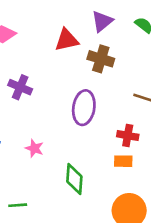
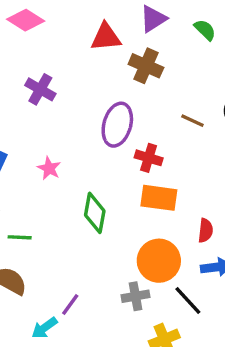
red cross: (128, 136) -> (149, 158), moved
orange rectangle: (123, 161) -> (159, 198), size x1.5

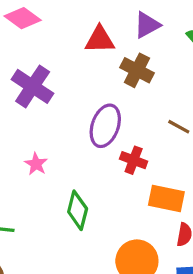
purple cross: (40, 89) -> (33, 86), size x1.4
orange rectangle: (159, 198) -> (166, 198), moved

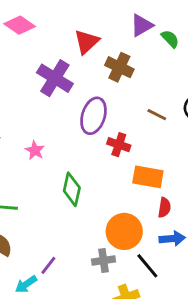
purple triangle: (147, 25) -> (142, 25), moved
red triangle: (100, 40) -> (87, 42), turned -40
purple cross: (33, 86) -> (55, 78), moved

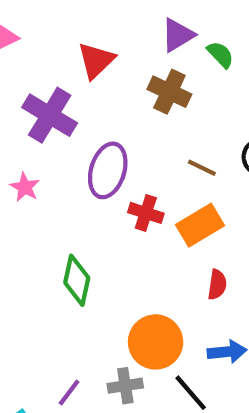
brown cross: (119, 67) -> (169, 92), moved
pink star: (35, 150) -> (25, 187), moved
orange rectangle: (148, 177) -> (200, 225), moved, turned -40
red semicircle: (164, 208) -> (217, 285), moved
purple line: (48, 265) -> (69, 392), moved

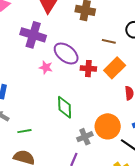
purple ellipse: (108, 170) -> (66, 53), turned -55
pink star: (25, 187) -> (46, 67), moved
gray cross: (125, 386) -> (85, 137), moved

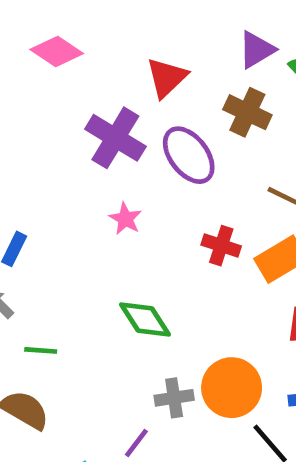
purple ellipse: (66, 53) -> (189, 155), moved
green diamond: (65, 107) -> (145, 320), turned -45

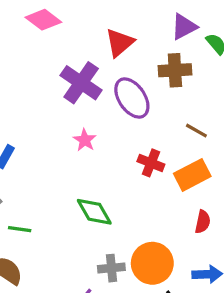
brown cross: (247, 112) -> (175, 70), turned -32

